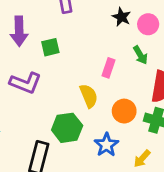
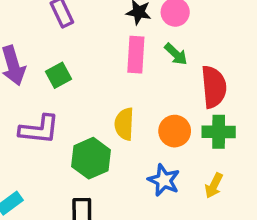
pink rectangle: (109, 68) -> (136, 55), moved, size x1.4
yellow semicircle: (89, 96) -> (124, 124), turned -140
green hexagon: (67, 128) -> (91, 158), moved

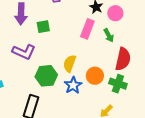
blue star: (164, 180) -> (73, 85), moved

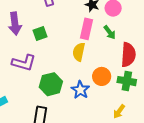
yellow semicircle: (70, 63) -> (79, 52), moved

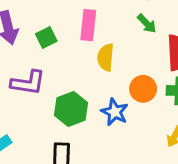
pink rectangle: (86, 29) -> (88, 25), moved

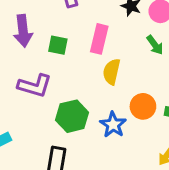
green square: (46, 38) -> (58, 45), turned 30

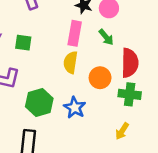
pink rectangle: (99, 39) -> (75, 33), moved
orange circle: (143, 106) -> (100, 78), moved

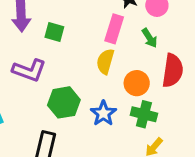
green cross: (130, 94) -> (144, 114), moved

